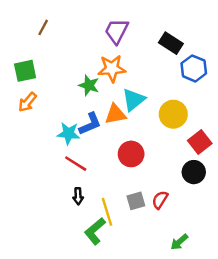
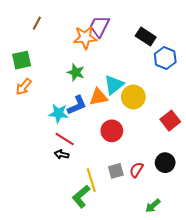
orange star: (112, 68) -> (85, 37), moved
yellow circle: (173, 114) -> (133, 97), moved
black circle: (194, 172) -> (165, 163), moved
black arrow: (78, 196) -> (62, 154), moved, turned 104

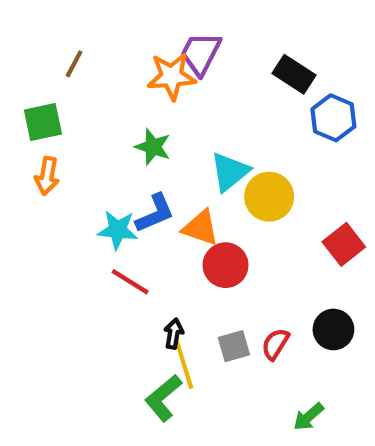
brown line: (37, 23) -> (74, 64), moved
orange arrow: (24, 87) -> (47, 176), turned -30
orange triangle: (98, 97) -> (201, 228), moved, turned 30
black arrow: (62, 154) -> (174, 334), moved, turned 88

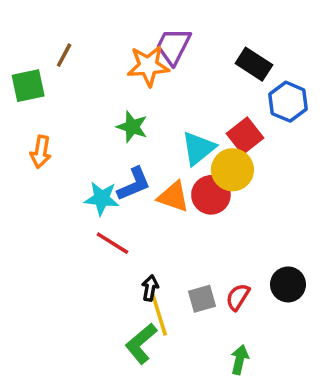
green square: (43, 122) -> (28, 86), moved
red square: (344, 244) -> (245, 136), moved
red circle: (226, 265) -> (211, 195), moved
green arrow: (309, 417) -> (240, 360), moved, turned 144

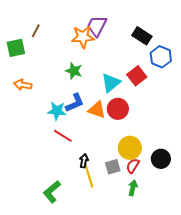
orange arrow: (41, 152) -> (23, 85), turned 90
yellow circle: (232, 170) -> (130, 148), moved
green L-shape: (141, 344) -> (52, 192), moved
green arrow: (240, 360) -> (133, 188), moved

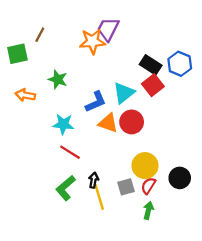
black rectangle: (142, 36) -> (151, 65), moved
green star: (74, 71) -> (58, 79), moved
blue L-shape: (75, 103) -> (96, 102), moved
green L-shape: (52, 192) -> (66, 188), moved

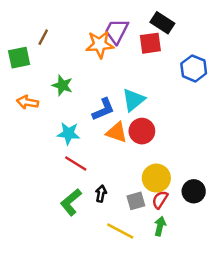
black rectangle: (151, 65) -> (162, 23), moved
red square: (153, 85) -> (150, 43), moved, turned 30
yellow line: (99, 197) -> (120, 231), moved, turned -45

